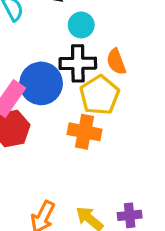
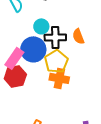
cyan circle: (81, 25) -> (41, 26), moved
yellow pentagon: (100, 95) -> (56, 61), moved

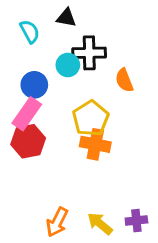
black cross: (55, 37) -> (89, 53), moved
blue circle: (33, 49) -> (34, 85), moved, size x0.7

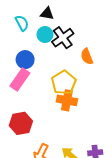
black cross: (89, 53) -> (63, 38), turned -35
cyan circle: (68, 65) -> (45, 35), moved
red hexagon: (28, 141) -> (21, 123), moved

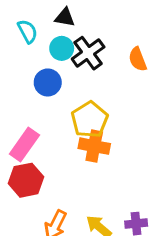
orange semicircle: (87, 56) -> (138, 59), moved
blue circle: (25, 60) -> (48, 82), moved
pink rectangle: (20, 79) -> (24, 144), moved

